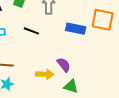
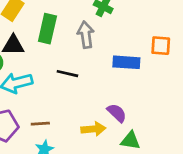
orange square: (103, 20) -> (161, 46), size x0.7

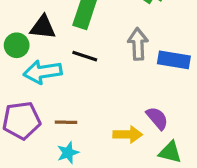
gray arrow: (86, 35) -> (138, 44), moved
black line: (67, 74) -> (85, 56), moved

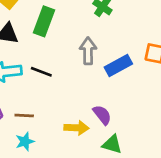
black line: (85, 56) -> (41, 72), moved
blue rectangle: (174, 60) -> (118, 66), turned -40

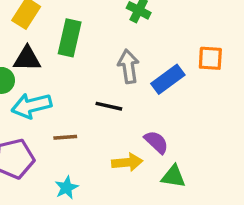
black line: (41, 72) -> (109, 106), moved
brown line: (24, 116) -> (65, 137), moved

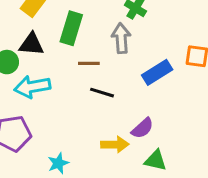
gray arrow: (128, 66) -> (121, 38), moved
brown line: (65, 137) -> (89, 63), moved
purple semicircle: (156, 142) -> (142, 128), turned 90

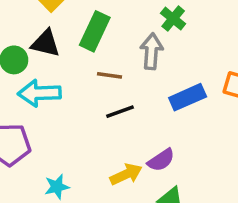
black line: (102, 93) -> (120, 112), turned -45
yellow arrow: (115, 144) -> (126, 174), turned -32

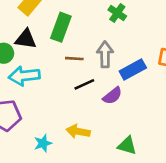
gray arrow: (151, 51) -> (105, 54), moved
purple semicircle: (161, 160) -> (112, 96), moved
yellow arrow: (126, 174) -> (78, 131), moved, turned -140

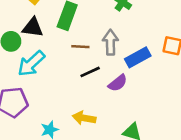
cyan arrow: (24, 76) -> (31, 64), turned -36

